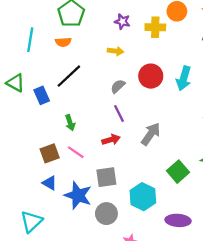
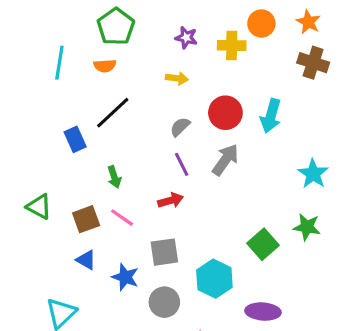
green triangle: (15, 83) -> (39, 207), moved
gray arrow: (151, 134) -> (225, 160), moved
blue star: (78, 195) -> (125, 277), size x0.7

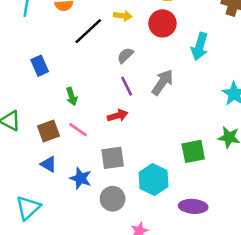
black line: (113, 113) -> (88, 31), moved
red circle: (225, 113) -> (162, 23), moved
green square: (263, 244) -> (193, 151), turned 30

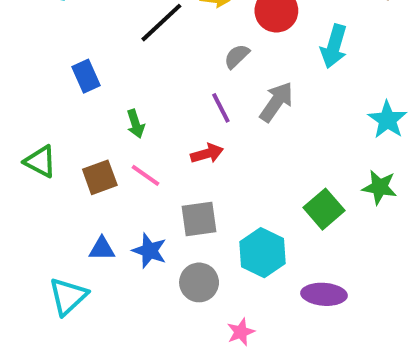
gray semicircle: (125, 55) -> (237, 56), moved
green square: (193, 151) -> (324, 209), turned -30
blue triangle: (49, 164) -> (102, 249), moved, turned -30

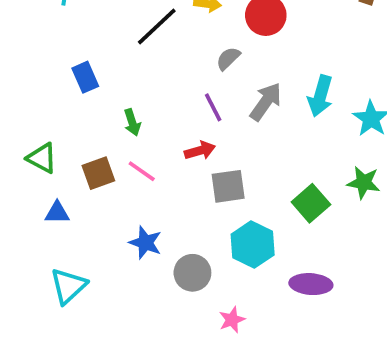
cyan arrow: (334, 46) -> (320, 96), moved
gray square: (199, 219) -> (228, 186), moved
blue triangle: (102, 249) -> (57, 213), moved

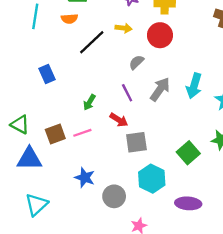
green arrow: (132, 122) -> (89, 102), moved, turned 49
red arrow: (200, 151) -> (119, 120), turned 48
pink line: (142, 171) -> (82, 133), turned -54
blue triangle: (57, 213) -> (29, 159), size x1.6

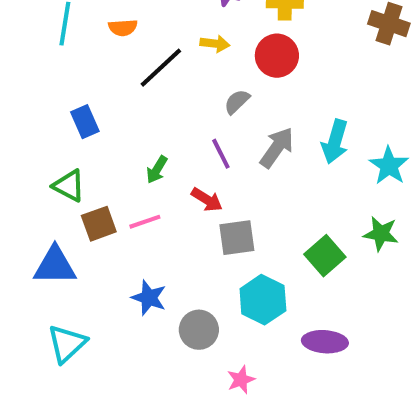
green triangle: (20, 125) -> (69, 186), moved

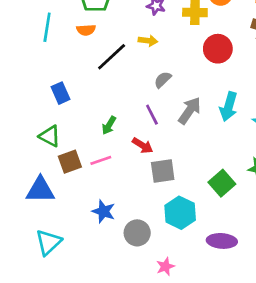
red circle: (277, 56) -> (218, 49), moved

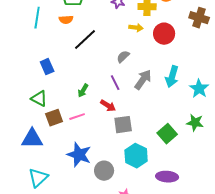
yellow arrow: (148, 41) -> (136, 28), moved
blue star: (104, 211) -> (79, 155), size x1.4

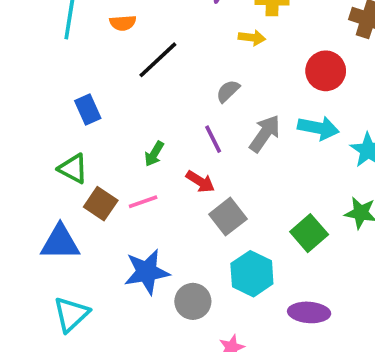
red circle: (164, 34) -> (326, 71), moved
cyan arrow: (172, 77) -> (318, 128), turned -95
brown square: (54, 118) -> (101, 204), turned -36
gray square: (123, 125) -> (228, 217), turned -30
blue star: (79, 155) -> (147, 272), turned -30

